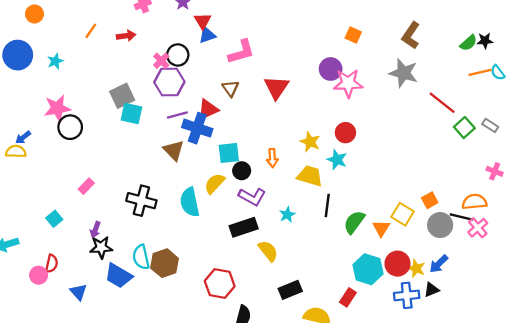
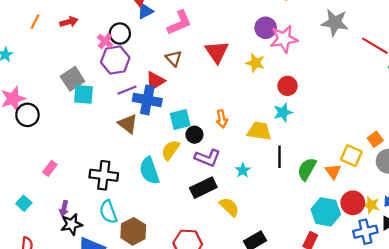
yellow star: (310, 142) -> (255, 63), moved
cyan star: (337, 160) -> (283, 112), turned -30
cyan semicircle: (141, 257) -> (108, 212), moved

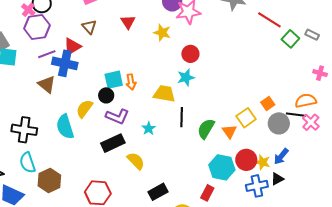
red triangle: (217, 52) -> (128, 22), size x0.7
cyan square: (180, 120) -> (114, 80), moved
yellow square: (351, 156) -> (246, 118), turned 30

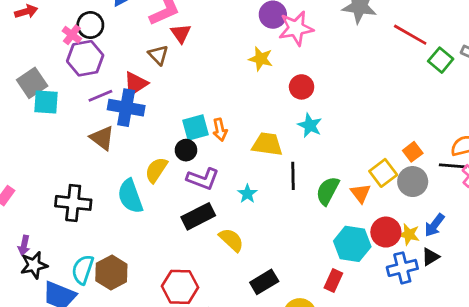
red triangle: (128, 22) -> (181, 33), moved
cyan star: (186, 77) -> (310, 125), moved, turned -30
gray circle: (279, 123) -> (413, 182), moved
cyan semicircle: (27, 163) -> (83, 270), moved, turned 40

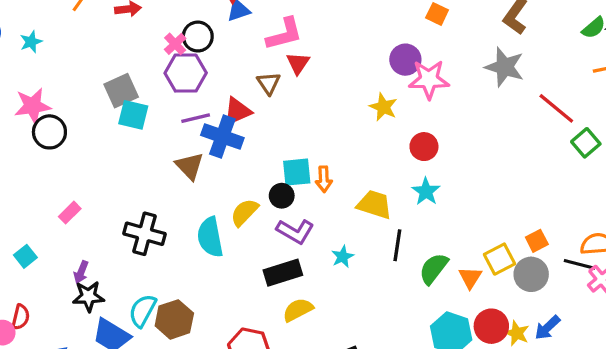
yellow semicircle: (231, 240) -> (298, 310), moved, turned -80

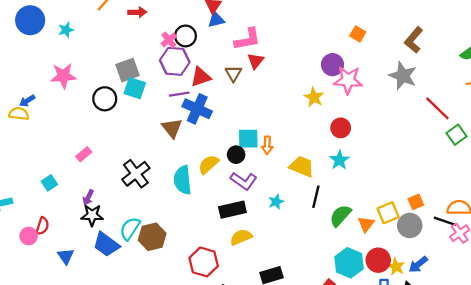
red triangle: (237, 111) -> (201, 77), moved
black circle: (49, 132) -> (105, 99), moved
black cross: (145, 234) -> (136, 174), turned 32

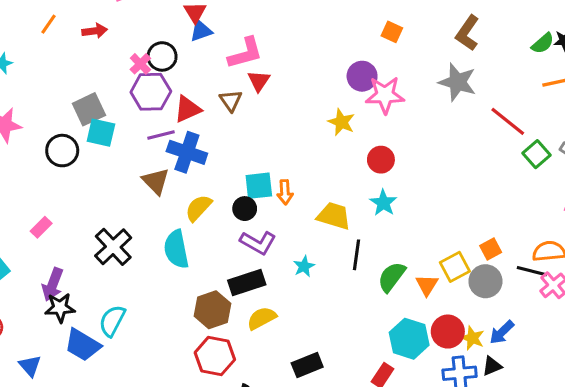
yellow semicircle: (208, 164) -> (198, 208), moved
purple arrow: (88, 197) -> (53, 284), size x1.5
brown hexagon: (152, 237) -> (212, 310), moved

